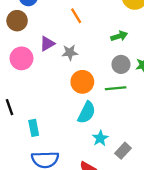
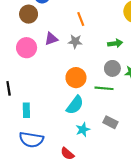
gray star: (70, 53) -> (75, 41), moved
gray rectangle: (123, 151) -> (110, 122), moved, turned 64

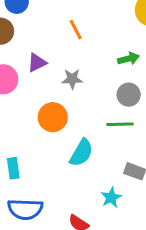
gray star: (75, 41) -> (72, 79), moved
orange circle: (76, 78) -> (53, 117), moved
cyan star: (83, 130) -> (111, 197), moved

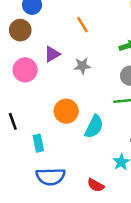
orange circle: (53, 117) -> (66, 111), moved

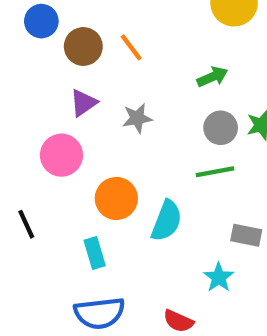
brown circle: (20, 30) -> (83, 46), moved
pink circle: (25, 70) -> (61, 155), moved
cyan rectangle: (38, 143) -> (95, 253), moved

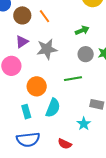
gray star: (137, 118) -> (47, 49), size x1.5
green line: (215, 172) -> (73, 79), moved
cyan semicircle: (167, 221) -> (53, 108), moved

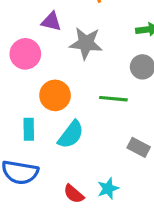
purple triangle: (22, 42) -> (51, 22), turned 32
cyan star: (84, 124) -> (108, 188), moved

